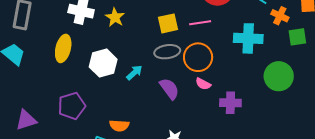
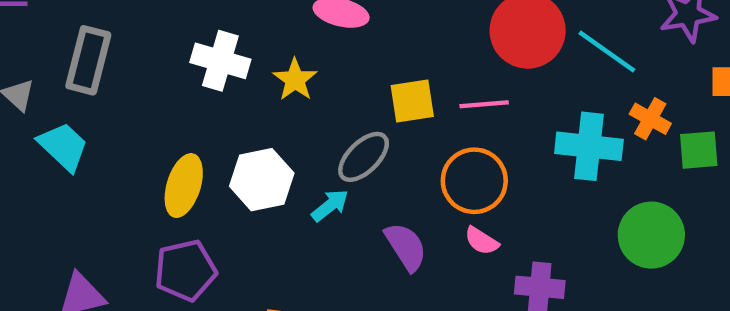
orange cross: (280, 16) -> (650, 119), moved
yellow ellipse: (63, 48) -> (184, 186), moved
gray ellipse: (167, 52) -> (364, 157), moved, turned -40

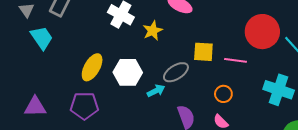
orange circle: (474, 181) -> (223, 94), size x0.6

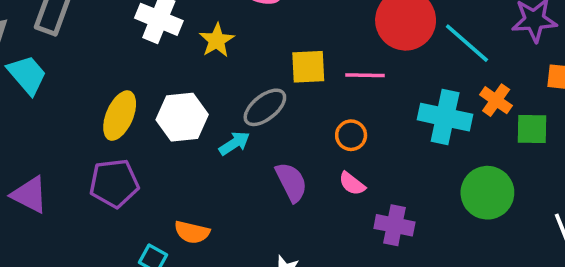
purple triangle: (35, 107) -> (29, 195), turned 35

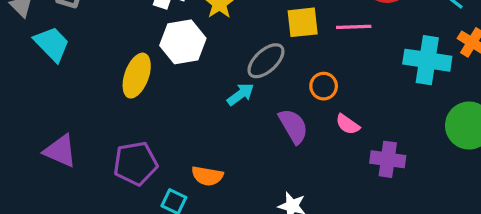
white hexagon: (182, 117) -> (183, 42), moved
orange circle: (351, 135) -> (324, 86), moved
purple pentagon: (114, 183) -> (135, 163), moved

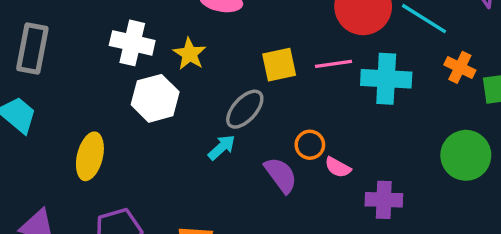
cyan cross: (427, 60) -> (386, 79), moved
yellow ellipse: (137, 76) -> (90, 156), moved
orange circle: (324, 86) -> (310, 145), moved

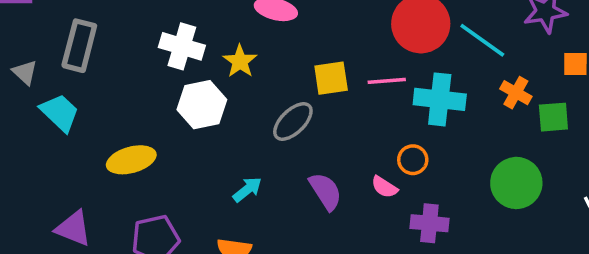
orange circle: (310, 145) -> (413, 160), moved
cyan arrow: (222, 147) -> (247, 190), moved
yellow ellipse: (90, 156) -> (131, 160), turned 57

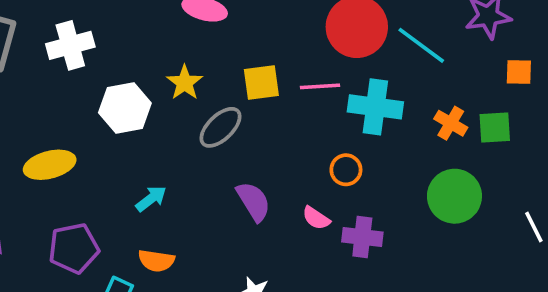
white cross: (182, 46) -> (70, 45), moved, turned -33
yellow star: (240, 61) -> (185, 83), moved
orange cross: (516, 93) -> (451, 123), moved
pink semicircle: (384, 187) -> (316, 218), moved
cyan arrow: (247, 190) -> (151, 199), moved

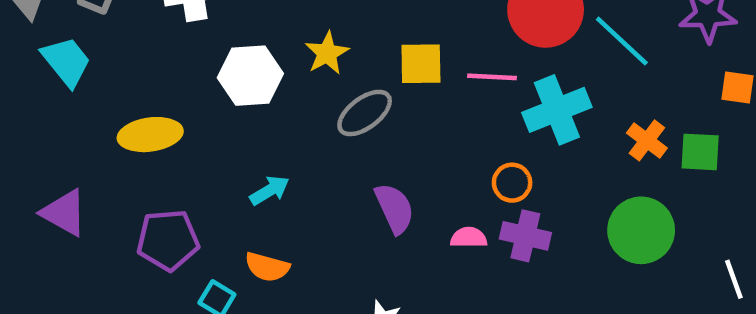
cyan cross: (375, 107) -> (557, 110), turned -36
pink semicircle: (316, 218) -> (469, 238), turned 140
purple cross: (362, 237) -> (525, 236), moved

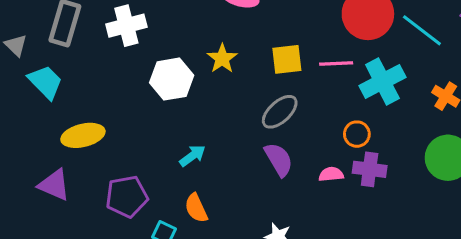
gray ellipse: (365, 113) -> (280, 112), moved
yellow ellipse: (150, 135) -> (83, 135), moved
orange semicircle: (267, 267) -> (196, 208), turned 56

